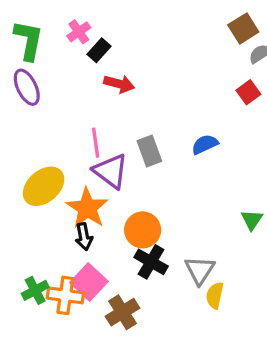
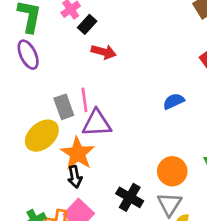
gray rectangle: (149, 151) -> (64, 107), moved
purple triangle: (111, 171) -> (97, 123), turned -40
orange circle: (143, 230) -> (172, 171), moved

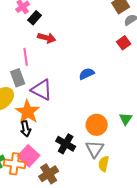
pink line: (84, 100) -> (26, 57), moved
blue semicircle: (174, 101) -> (87, 74), moved
purple triangle: (97, 123) -> (42, 90), turned 30

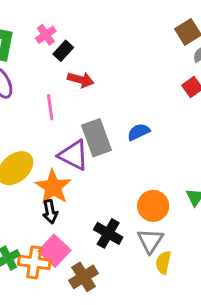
gray rectangle: (18, 78) -> (97, 138), moved, size x1.4

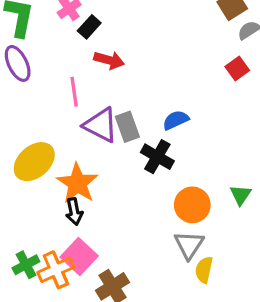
gray rectangle: (97, 138) -> (127, 127), size x0.7
purple triangle: (73, 155) -> (101, 125), moved
black cross: (108, 233) -> (157, 157), moved
orange cross: (34, 262) -> (56, 270), turned -32

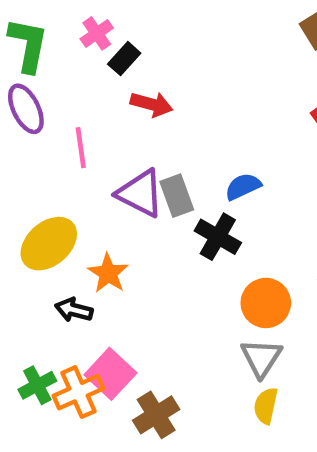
pink line: (74, 92) -> (81, 148), moved
orange star: (77, 183) -> (108, 273), size x0.7
black arrow: (74, 212) -> (74, 310), moved, turned 115
yellow semicircle: (204, 270) -> (266, 406), moved

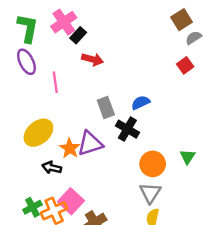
pink cross: (97, 33) -> (64, 22), size x1.5
purple triangle: (140, 193) -> (90, 143), moved, turned -44

